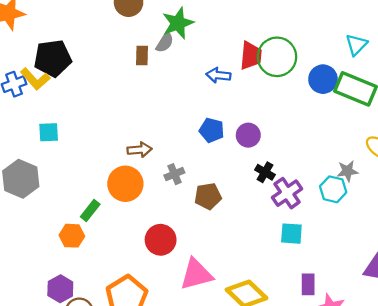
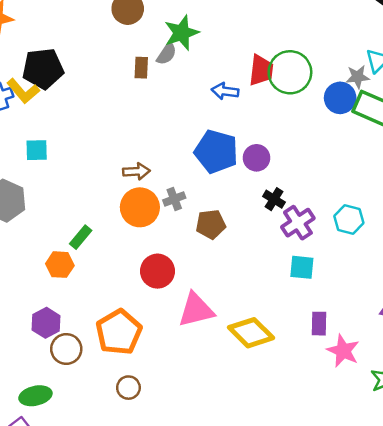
blue pentagon: (212, 130) -> (216, 152), size x1.6
gray star: (348, 171) -> (358, 77), moved
orange circle: (125, 184) -> (140, 207), moved

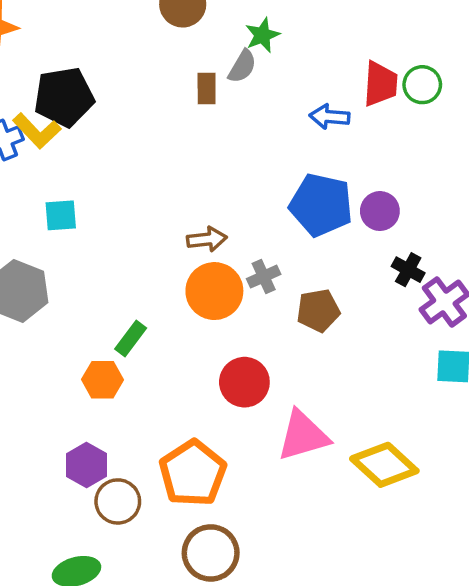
green star: (182, 33) -> (262, 35), size x0.7
green circle: (290, 72) -> (422, 85), size x0.6
brown circle: (128, 388) -> (211, 553), size x1.6

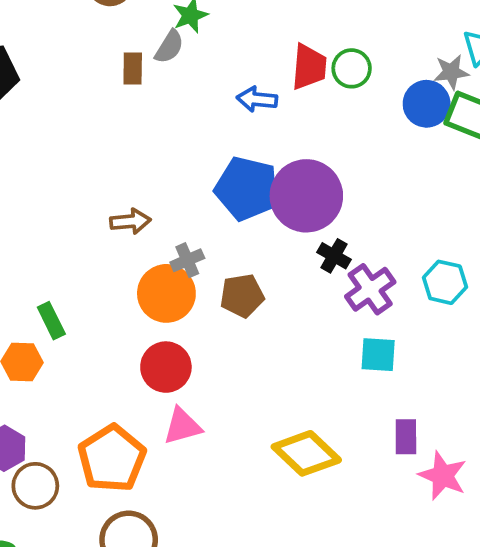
purple circle: (380, 211) -> (306, 196), size x1.8
orange circle: (214, 291) -> (166, 293), moved
green rectangle: (131, 338) -> (51, 321), turned -64
pink triangle: (303, 436) -> (182, 426), moved, size x0.7

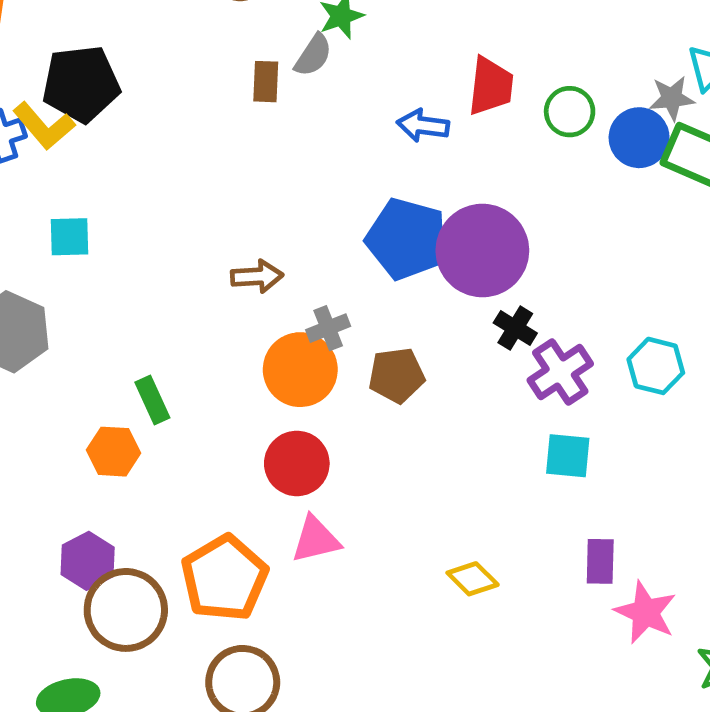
green circle: (352, 68) -> (570, 112), moved
yellow diamond: (306, 453) -> (473, 579), size x0.6
brown circle: (35, 486) -> (126, 610), size x1.4

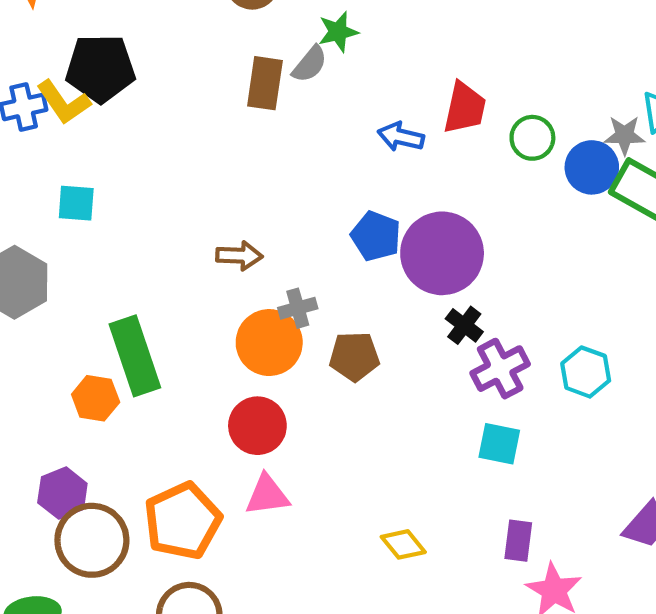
brown rectangle: (266, 82) -> (265, 83), size x1.4
blue pentagon: (407, 239) -> (376, 236), size x0.7
green rectangle: (152, 400) -> (135, 356), size x1.8

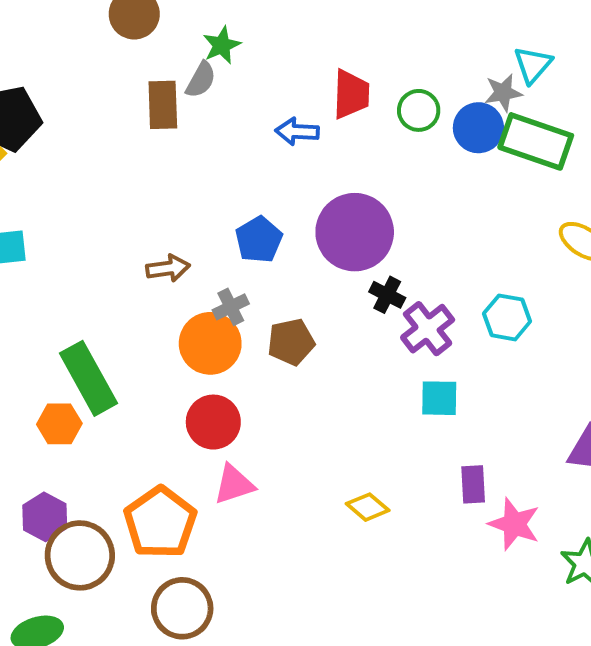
blue pentagon: (376, 236) -> (259, 240), moved, turned 30

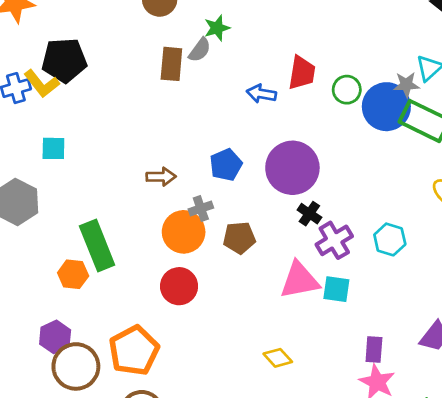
blue circle: (478, 128) -> (386, 107), size x1.4
pink triangle: (234, 484) -> (300, 280), moved, size x1.4
purple rectangle: (473, 484) -> (374, 350), moved

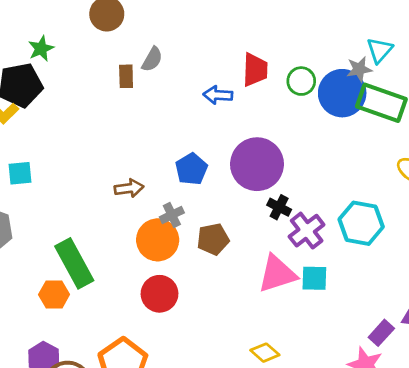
green star: (217, 28) -> (41, 49), moved
brown rectangle: (171, 64) -> (126, 76), size x0.7
cyan hexagon: (390, 239) -> (361, 223), size x1.4
purple rectangle: (374, 350) -> (381, 333), moved, turned 45

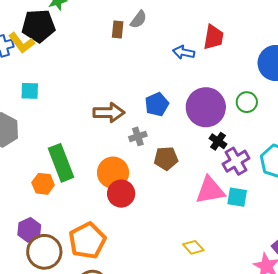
green circle: (301, 81) -> (247, 102), moved
brown arrow: (129, 188) -> (109, 113), size x1.4
orange circle: (158, 240) -> (113, 173), moved

